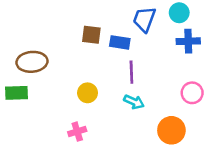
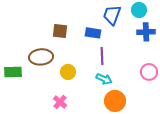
brown square: (91, 35) -> (60, 31), moved
brown ellipse: (32, 62) -> (41, 57), moved
orange circle: (171, 130) -> (115, 101), moved
pink cross: (77, 132) -> (60, 102), turned -32

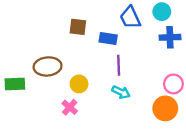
blue trapezoid: (112, 15) -> (130, 17), turned -45
brown square: (60, 31) -> (78, 27), moved
orange circle: (115, 101) -> (165, 108), moved
pink cross: (60, 102) -> (70, 107), moved

